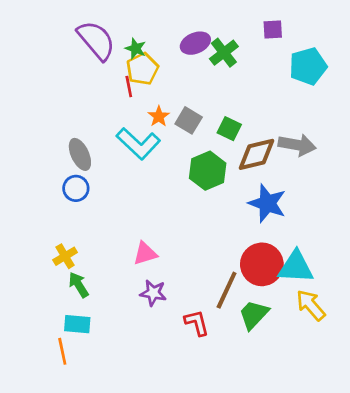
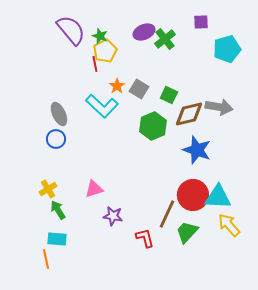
pink triangle: (145, 254) -> (94, 189), moved

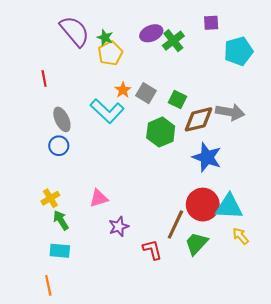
red line: (95, 64) -> (44, 78), moved
purple star: (113, 216) -> (119, 227), turned -30
yellow arrow: (229, 225) -> (241, 236), size x0.7
orange line: (46, 259) -> (48, 285), moved

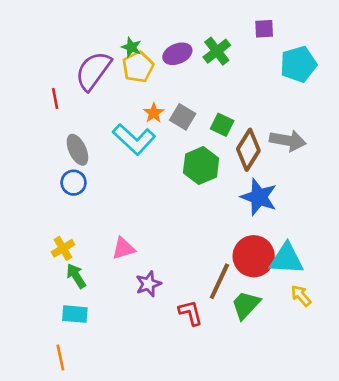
purple semicircle: (75, 31) -> (93, 71), moved, turned -104
purple ellipse: (151, 33) -> (177, 54), moved
brown diamond: (199, 119) -> (248, 150), turned -44

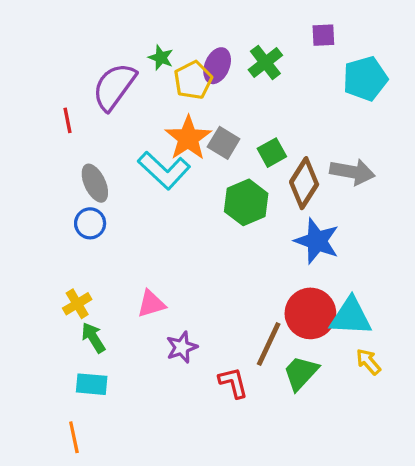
purple ellipse: (177, 54) -> (217, 66), turned -44
yellow pentagon: (138, 67) -> (193, 80), moved
orange star: (154, 113) -> (188, 138), size x1.8
green square: (222, 125) -> (272, 153), turned 35

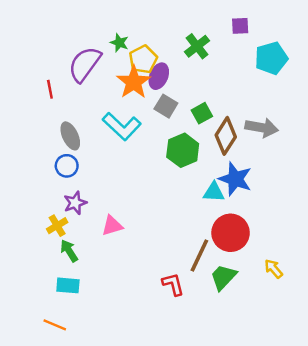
purple ellipse: (217, 66) -> (159, 76), moved
orange star: (188, 138) -> (134, 82), moved
cyan triangle: (351, 317) -> (214, 192), moved, size x0.7
purple star: (182, 347) -> (75, 203), moved
orange line: (74, 437) -> (55, 325), turned -55

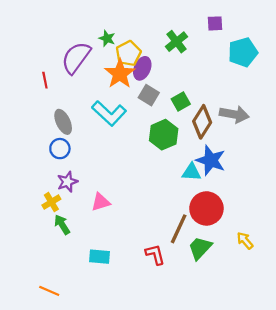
cyan rectangle: (68, 285) -> (99, 257), moved

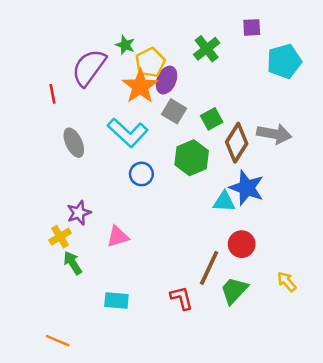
blue circle: (60, 149) -> (141, 174), moved
red circle: (206, 208) -> (242, 244), size x0.7

